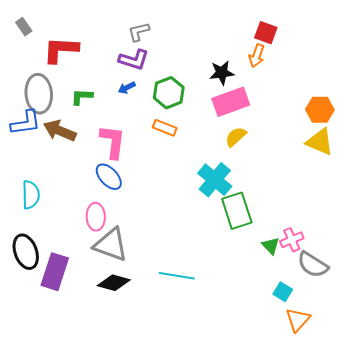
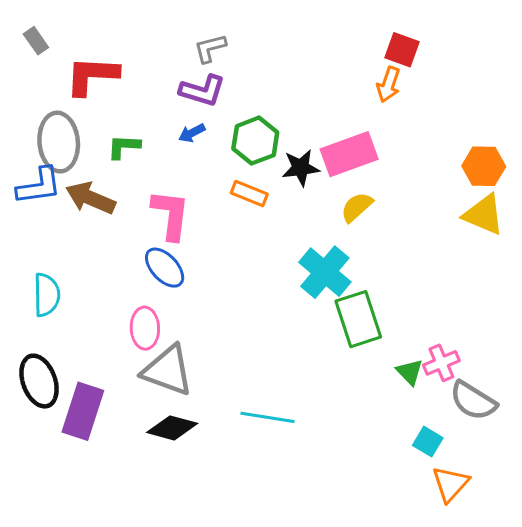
black star: (222, 73) -> (301, 168), moved

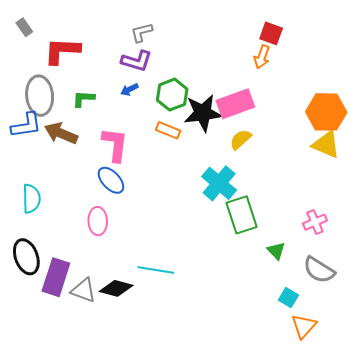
orange hexagon: (484, 166) -> (326, 112), size x1.4
black star: (301, 168) -> (203, 113), size x1.5
pink cross: (441, 363) -> (315, 222), moved
gray triangle: (168, 370) -> (83, 290), moved, size x0.7
cyan line: (267, 417) -> (156, 270), moved

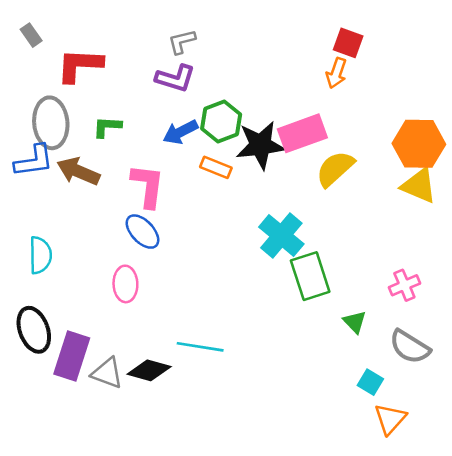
blue arrow: (129, 90) -> (180, 132), moved, size x1.5
yellow semicircle: (241, 139) -> (335, 169), moved, size x1.4

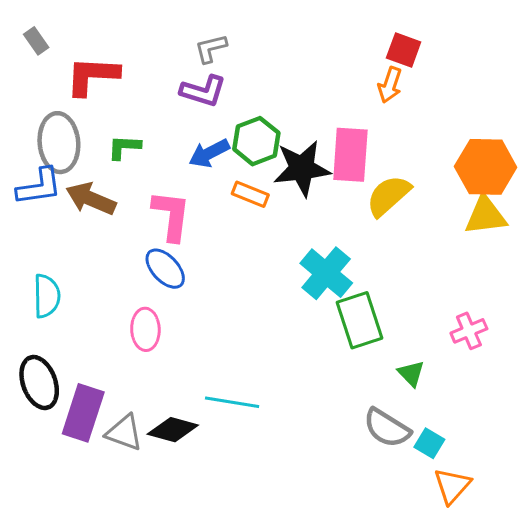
pink rectangle: (302, 133) -> (350, 155), turned -66
yellow triangle: (419, 186) -> (486, 215), turned -30
gray semicircle: (410, 347) -> (387, 428), moved

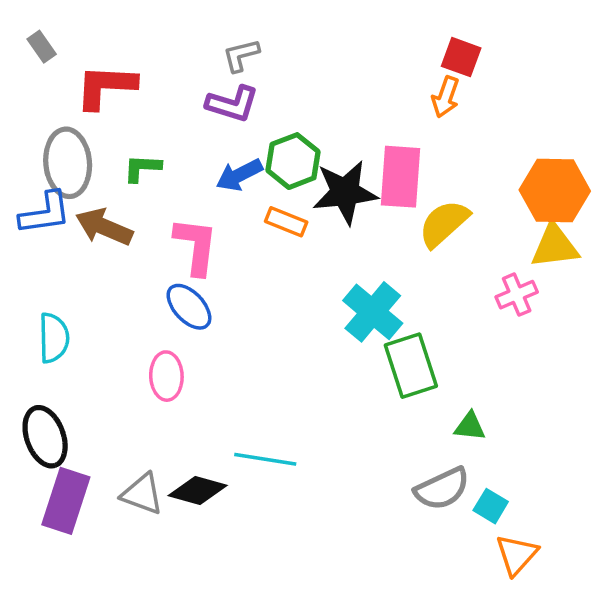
pink cross: (469, 331) -> (517, 295), moved
green triangle: (411, 373) -> (470, 426), turned -40
purple rectangle: (83, 413) -> (66, 501), moved
gray semicircle: (387, 428) -> (442, 489), turned -57

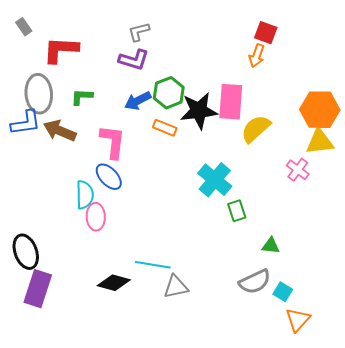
pink cross: (517, 295) -> (298, 170), turned -30
cyan semicircle: (54, 338) -> (85, 195), moved
green rectangle: (411, 366) -> (237, 211), size x0.6
gray triangle: (142, 494) -> (176, 287), moved, turned -32

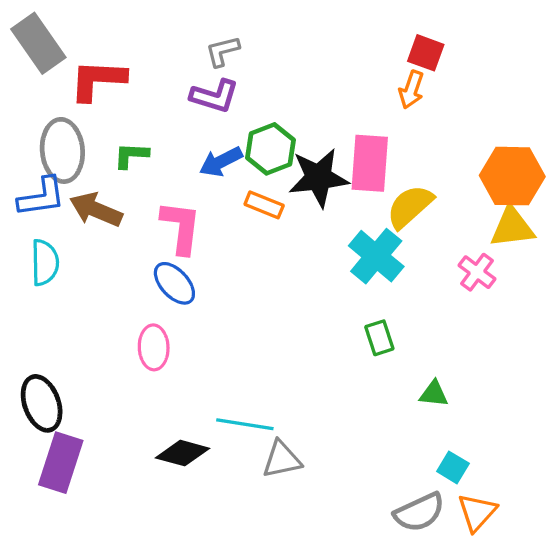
gray rectangle: (24, 27) -> (38, 43), size x2.0
cyan cross: (215, 180) -> (376, 256), moved
cyan semicircle: (85, 195) -> (45, 263), moved
gray semicircle: (255, 282) -> (419, 512), moved

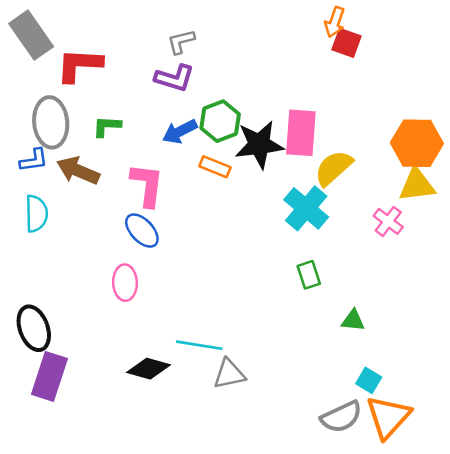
orange arrow: (411, 90) -> (335, 22), moved
blue L-shape: (42, 197) -> (34, 160), size x0.7
orange triangle: (477, 512) -> (388, 417), size x1.4

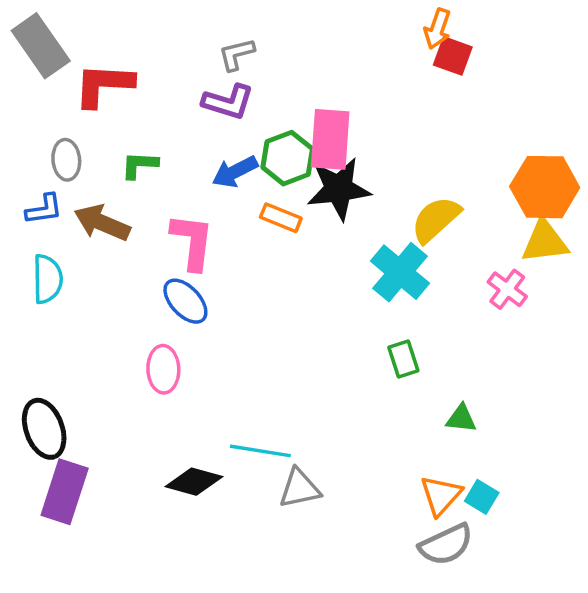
gray ellipse: (51, 122) -> (66, 160), size x0.6
pink rectangle: (301, 133) -> (330, 139), moved
orange triangle: (388, 417) -> (441, 495), moved, size x0.7

